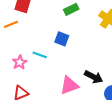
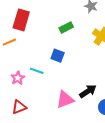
black arrow: (94, 77) -> (88, 91), turned -60

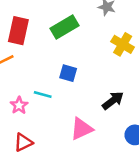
green rectangle: (66, 27) -> (64, 27), moved, size x1.5
black arrow: (88, 91) -> (113, 101), moved

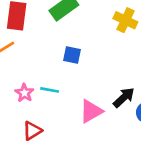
cyan line: (43, 94) -> (50, 90), moved
black arrow: (113, 101) -> (124, 98), moved

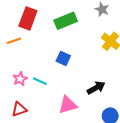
black arrow: (124, 98) -> (96, 88), moved

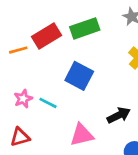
red rectangle: (28, 18) -> (47, 36), moved, turned 35
blue square: (63, 58) -> (79, 76), size x1.5

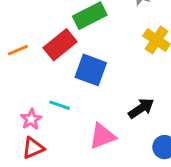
red rectangle: (47, 36) -> (60, 45), moved
pink star: (23, 99) -> (31, 119), moved

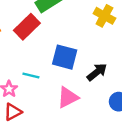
blue square: (91, 70) -> (65, 57), moved

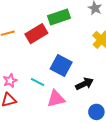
cyan line: (31, 76) -> (38, 82), moved

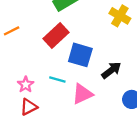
red rectangle: (36, 34) -> (56, 36), moved

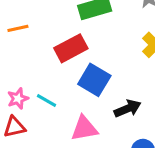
cyan line: (57, 79) -> (47, 101), moved

